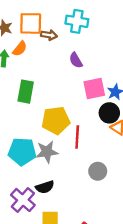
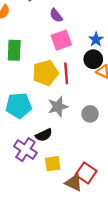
pink square: (94, 88) -> (61, 40), moved
red line: (77, 137) -> (66, 73), moved
gray star: (47, 152) -> (58, 107), moved

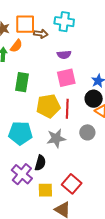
purple semicircle: (56, 15) -> (64, 55), turned -64
gray circle: (90, 114) -> (87, 132), moved
black semicircle: (44, 135) -> (40, 163), turned -56
red square: (86, 173) -> (72, 184), moved

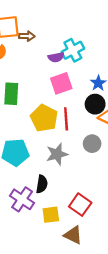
cyan cross: (64, 22) -> (73, 50), moved, turned -30
yellow pentagon: (48, 106) -> (44, 118), turned -30

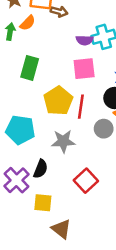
gray circle: (92, 144) -> (104, 129), moved
red square: (80, 205) -> (86, 181), moved

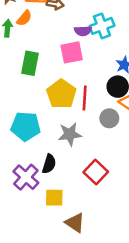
pink square: (84, 69) -> (72, 52), moved

